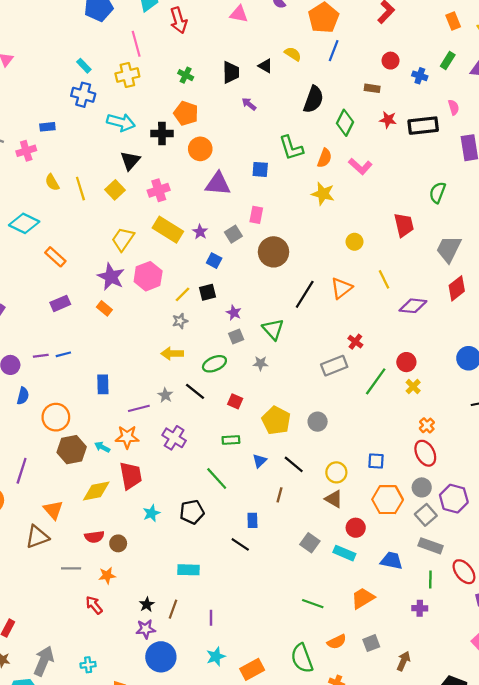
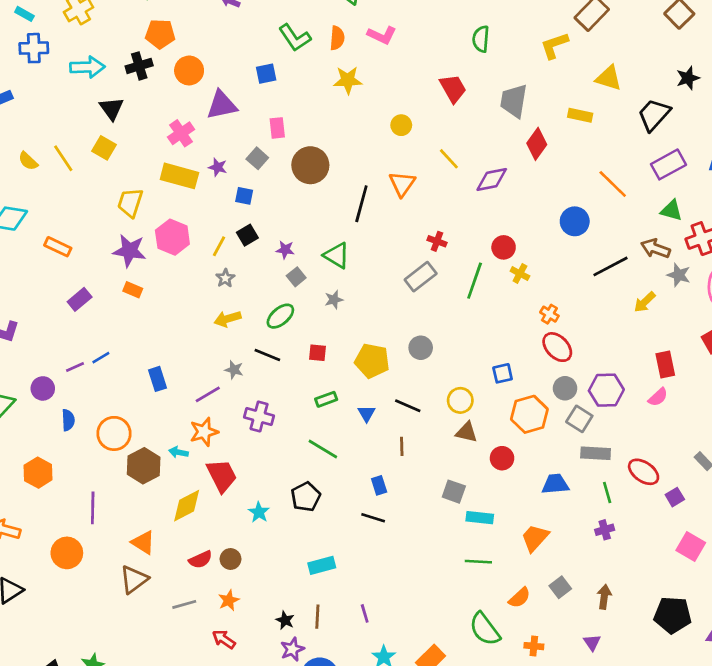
pink cross: (159, 190) -> (181, 133), moved
cyan rectangle: (344, 553) -> (480, 518), moved

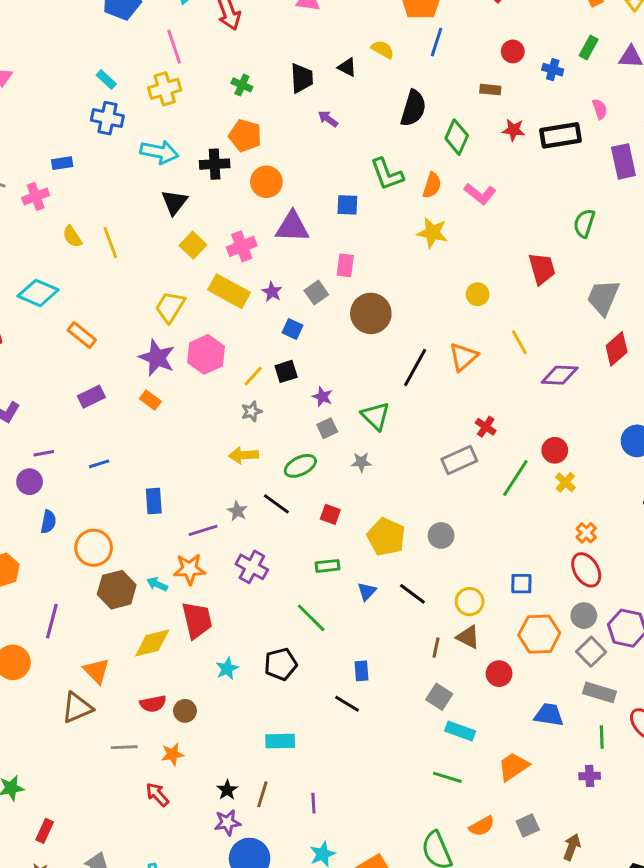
yellow square: (104, 148) -> (193, 245), moved
purple line: (75, 367) -> (44, 453), moved
brown line: (402, 446) -> (436, 648), moved

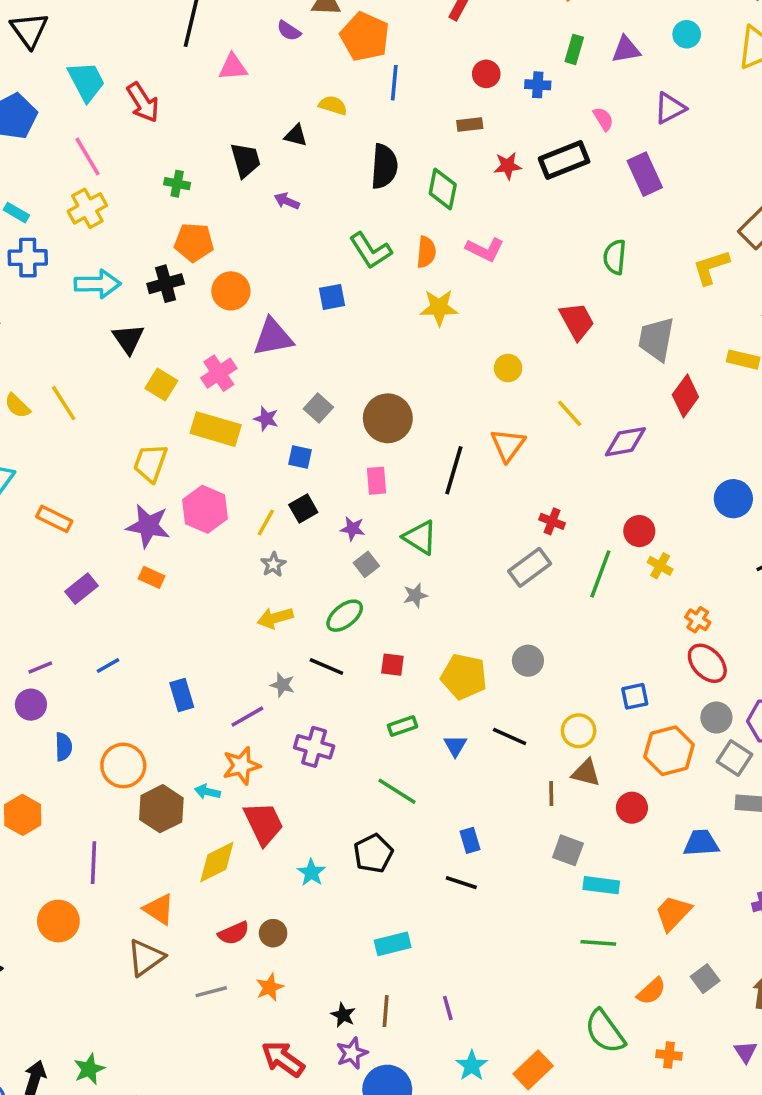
pink rectangle: (345, 265) -> (377, 481), moved
red arrow: (157, 794) -> (283, 1059), moved, size x1.4

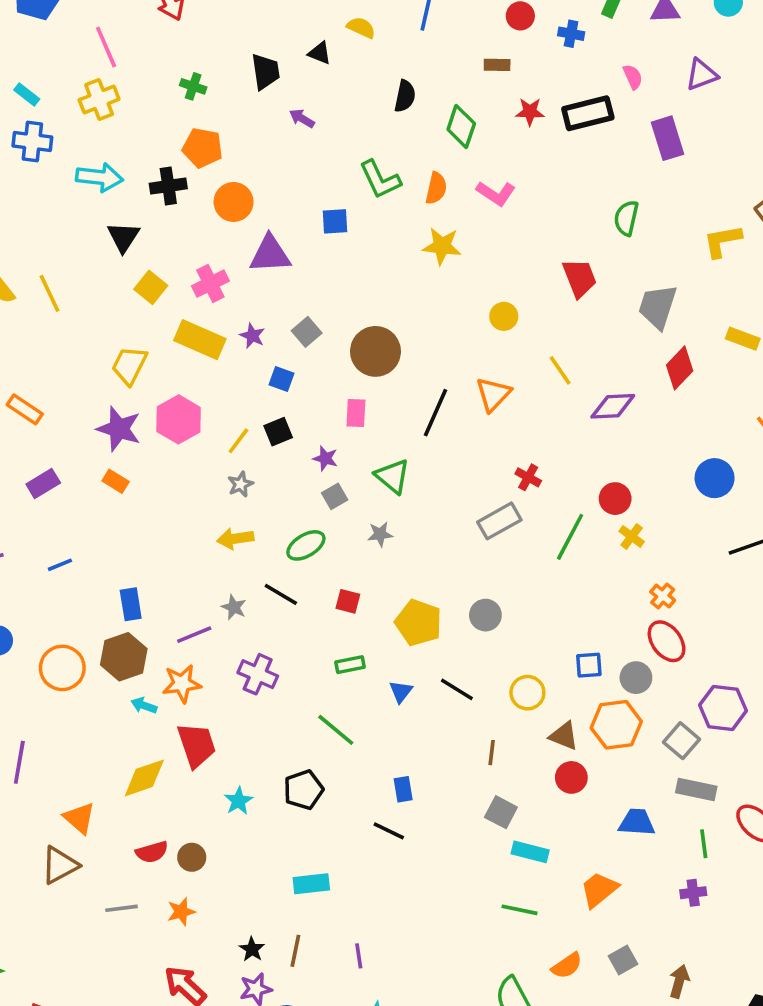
black semicircle: (384, 166) -> (405, 96), size x0.7
gray circle: (716, 718) -> (636, 678), moved
brown triangle: (586, 773) -> (564, 736), moved
brown hexagon: (161, 809) -> (124, 657), moved

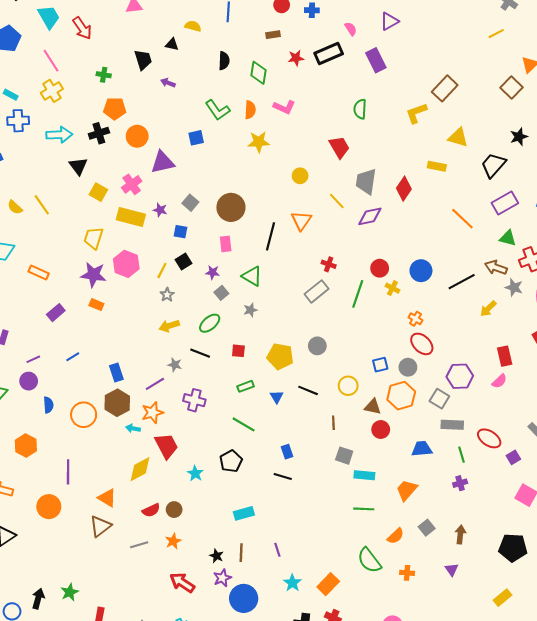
gray trapezoid: (658, 307) -> (366, 181), moved
blue circle: (715, 478) -> (421, 271), moved

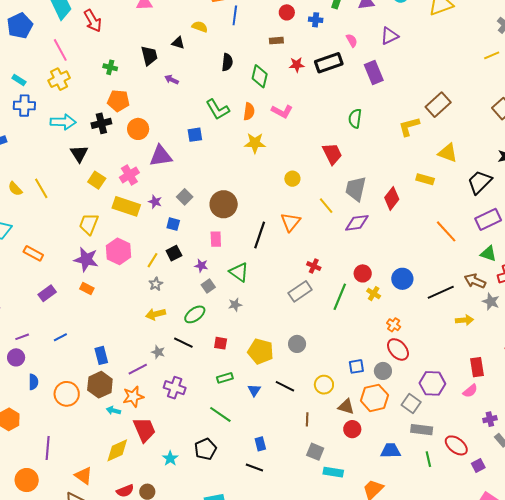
yellow arrow: (488, 309) -> (465, 320), turned -144
purple cross: (460, 483) -> (490, 419), moved

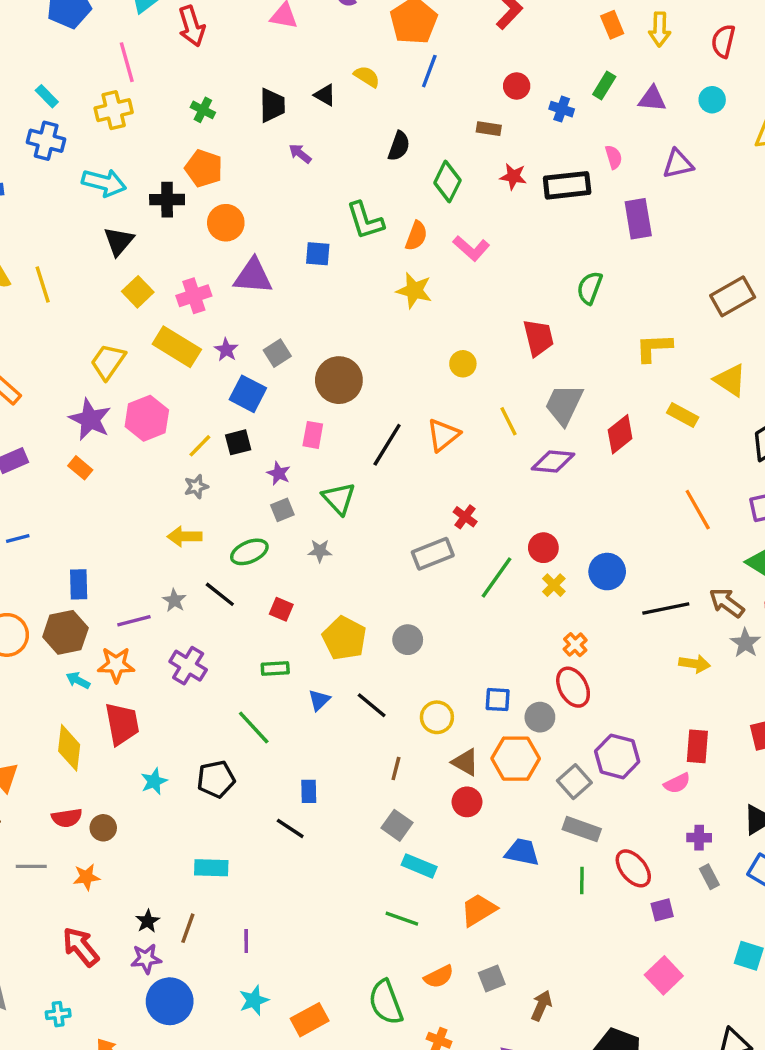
yellow L-shape: (409, 126) -> (654, 348), moved
blue square: (173, 224) -> (248, 394), size x1.5
yellow diamond: (117, 450) -> (69, 748), turned -72

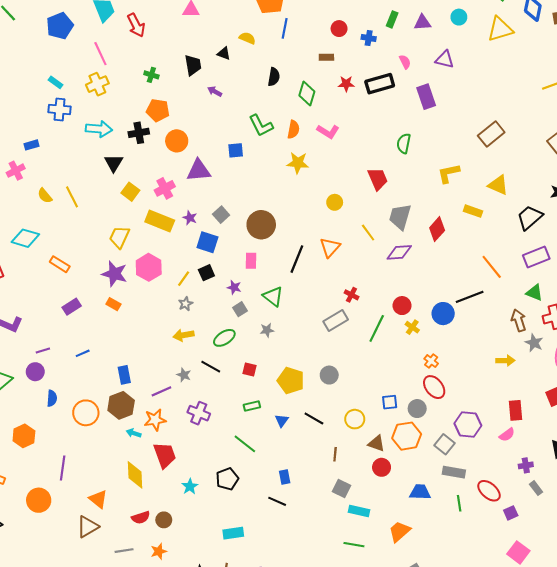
purple triangle: (678, 164) -> (445, 59), turned 36
brown arrow: (727, 603) -> (519, 320), turned 45
black line: (666, 608) -> (470, 297), moved

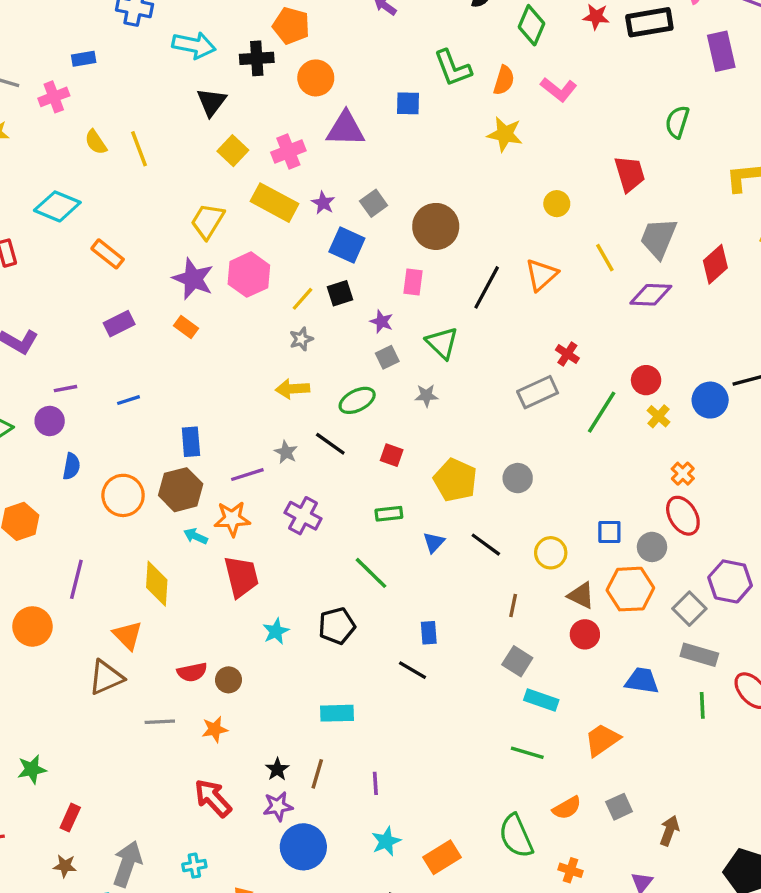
yellow diamond: (135, 475) -> (157, 584), moved

